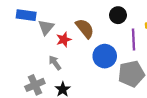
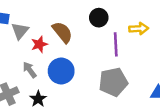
blue circle: (105, 56) -> (61, 71), moved

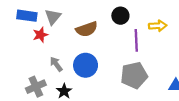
gray triangle: (20, 31) -> (53, 17), moved
brown semicircle: (62, 32) -> (87, 29), turned 110
red star: (39, 44) -> (40, 35), moved

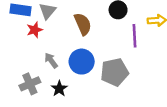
brown semicircle: (87, 29) -> (83, 24), turned -95
gray pentagon: (134, 75) -> (115, 72), moved

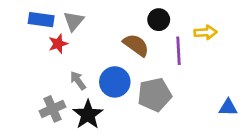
brown semicircle: (83, 24) -> (136, 45), moved, turned -30
black star: (59, 89) -> (88, 115), size x1.5

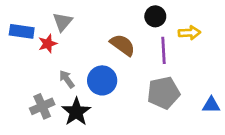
blue rectangle: (41, 20) -> (22, 31), moved
black circle: (159, 20) -> (155, 16), moved
gray pentagon: (154, 95) -> (163, 93), moved

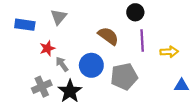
yellow arrow: (189, 33) -> (169, 52), moved
red star: (48, 44) -> (47, 48), moved
gray pentagon: (163, 93) -> (124, 77), moved

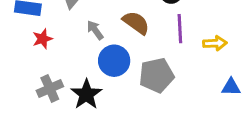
red star: (47, 48) -> (43, 39), moved
gray arrow: (62, 64) -> (95, 30), moved

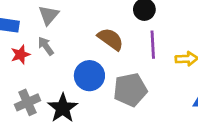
gray arrow: (95, 30) -> (46, 46), moved

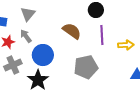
blue circle: (89, 76) -> (43, 55), moved
gray cross: (28, 102) -> (13, 65), moved

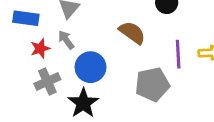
purple line: (102, 35) -> (178, 54), moved

